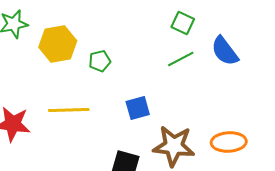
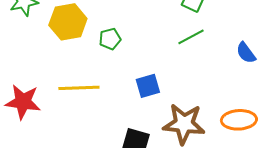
blue semicircle: (225, 51) -> (246, 53), moved, size x0.7

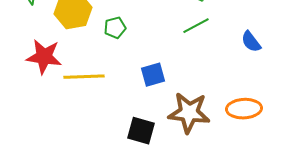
red star: (23, 102) -> (44, 57), moved

